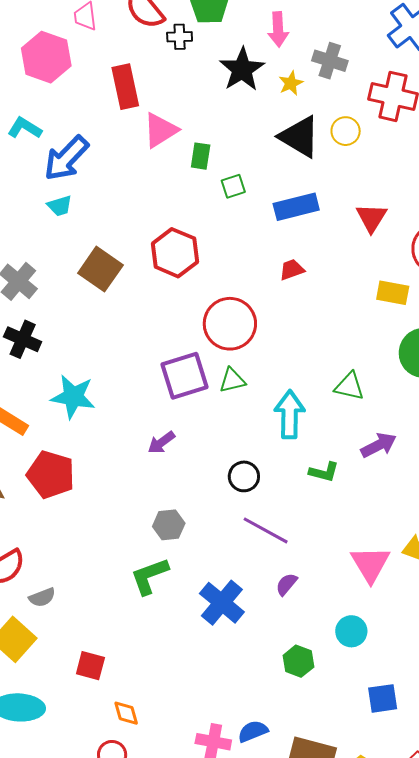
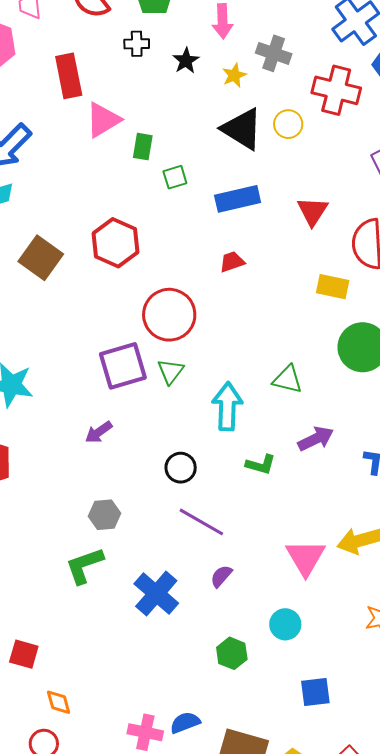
black cross: (180, 37) -> (137, 44), moved
black star: (242, 69) -> (186, 61), size x0.6
green triangle: (232, 380) -> (171, 371), turned -40

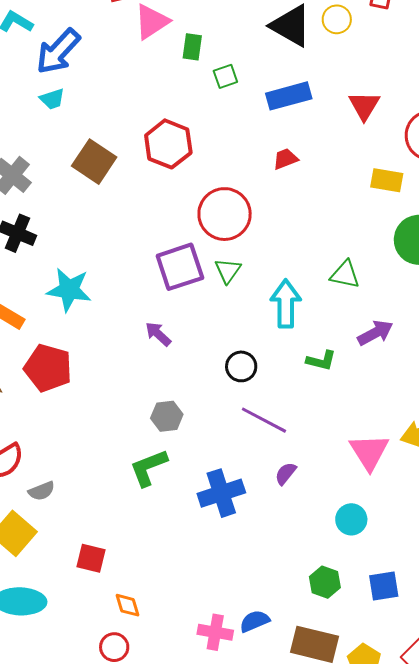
purple arrow: (99, 432) -> (158, 334), turned 80
blue cross: (156, 594) -> (221, 493), turned 33
green hexagon: (232, 653) -> (325, 582), moved

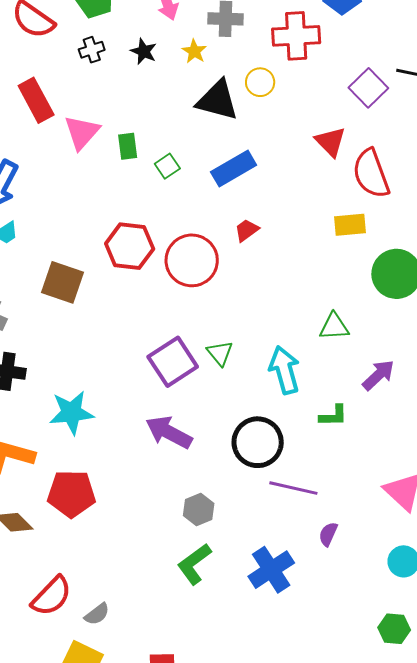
red triangle: (364, 106) -> (330, 142), moved
red circle: (225, 214) -> (192, 260), moved
purple arrow: (158, 334) -> (169, 432), size x1.6
black circle: (241, 366) -> (258, 442), size x1.6

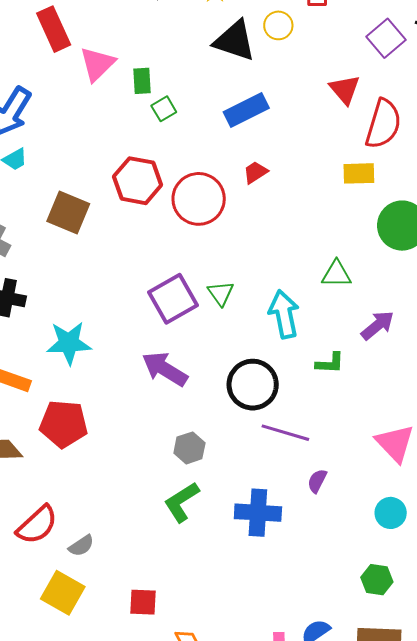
green square: (167, 166) -> (164, 109), moved
red semicircle: (371, 174) -> (383, 124), turned -147
blue cross: (271, 570) -> (258, 513), turned 33

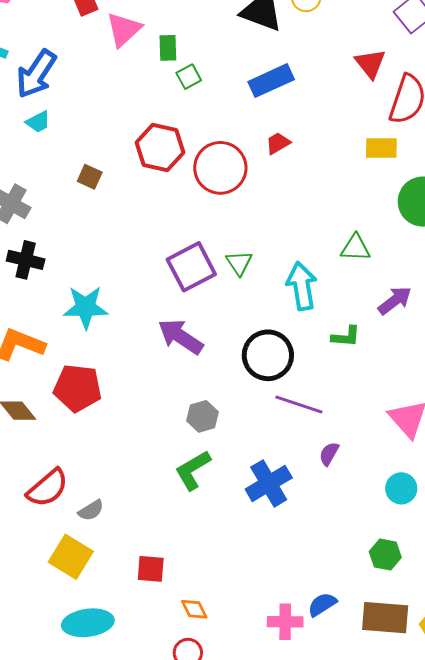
brown square: (68, 212) -> (90, 177), size x0.6
blue cross: (258, 513) -> (269, 483), turned -36

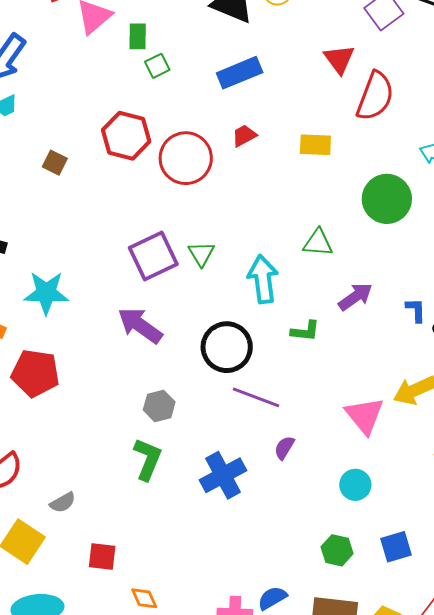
yellow rectangle: (381, 148) -> (315, 145), moved
green L-shape: (193, 470) -> (148, 459), turned 141
gray semicircle: (91, 510) -> (63, 502), moved

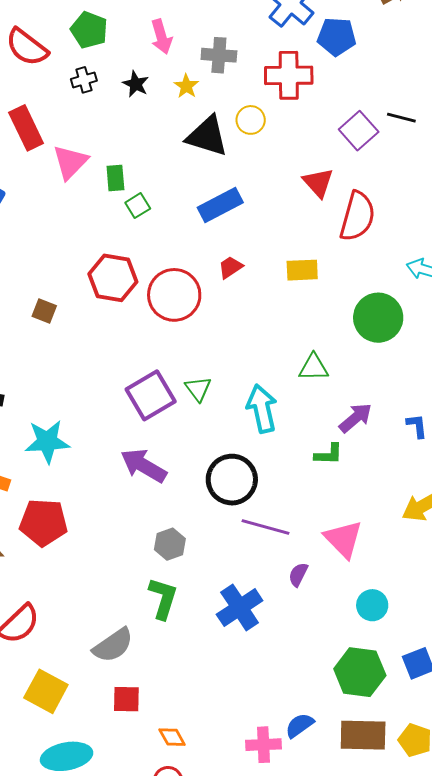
green L-shape: (305, 331) -> (329, 454), moved
pink triangle: (365, 416) -> (343, 539), moved
gray semicircle: (63, 502) -> (113, 645), moved, size x1.6
green hexagon: (337, 550) -> (360, 672), size x1.6

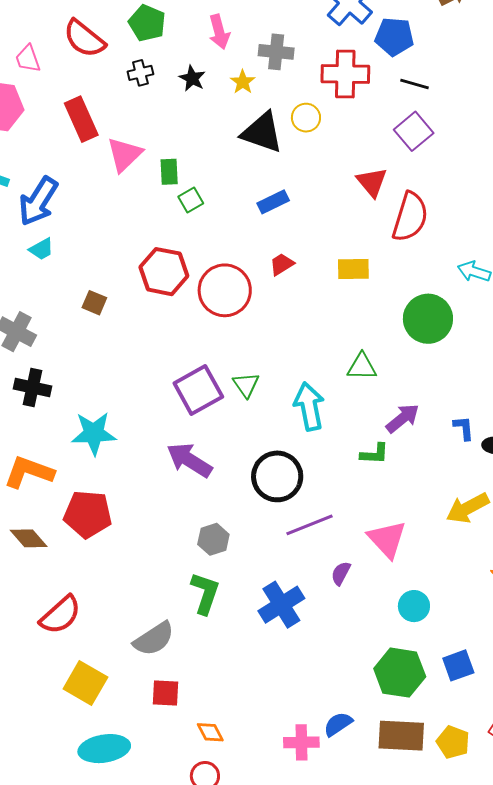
black line: (401, 118) -> (414, 84), moved
blue rectangle: (220, 205) -> (273, 202), size x0.7
purple line: (265, 527) -> (310, 525), turned -39

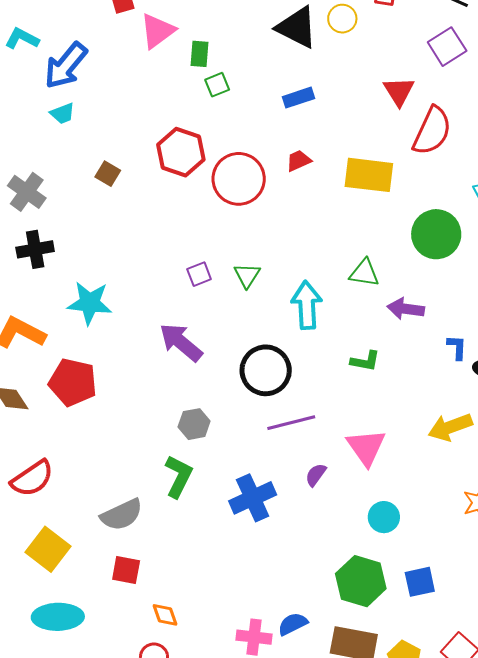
yellow rectangle: (353, 269) -> (369, 175), size x1.5
black cross: (32, 387) -> (35, 249), turned -30
purple square: (198, 390) -> (199, 274), size x0.5
purple arrow: (403, 418) -> (406, 309), moved, turned -141

